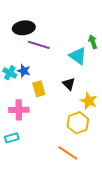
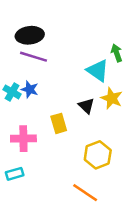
purple line: (39, 45) -> (33, 57), moved
yellow rectangle: (39, 89) -> (59, 123), moved
yellow star: (89, 101) -> (112, 98), moved

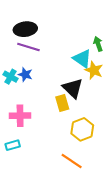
yellow star: (112, 98) -> (94, 70), moved
black triangle: (86, 106) -> (73, 88), size x1.5
yellow rectangle: (59, 123) -> (62, 103), moved

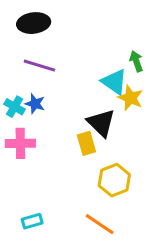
black ellipse: (25, 29) -> (34, 23), moved
pink cross: (20, 116) -> (20, 143), moved
cyan rectangle: (13, 145) -> (32, 221), moved

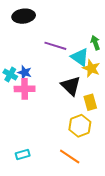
purple line: (39, 66) -> (55, 46), moved
pink cross: (20, 143) -> (25, 89), moved
yellow rectangle: (86, 143) -> (90, 102), moved

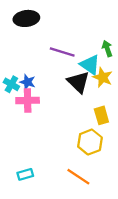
black triangle: (71, 86) -> (78, 82), moved

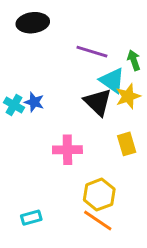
purple line: (62, 52) -> (92, 52), moved
yellow star: (103, 77) -> (128, 96), turned 30
pink cross: (28, 100) -> (67, 150), moved
yellow hexagon: (90, 142) -> (99, 195), moved

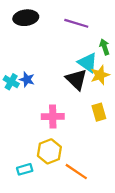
purple line: (92, 52) -> (76, 23), moved
yellow hexagon: (99, 195) -> (49, 151), moved

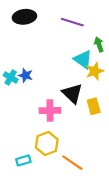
black triangle: (76, 79) -> (72, 93), moved

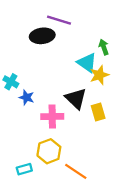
black ellipse: (24, 17) -> (42, 36), moved
purple line: (72, 22) -> (59, 20), moved
blue star: (26, 75) -> (27, 97), moved

